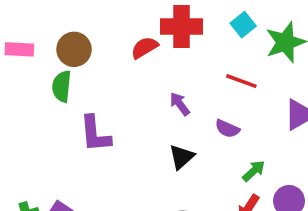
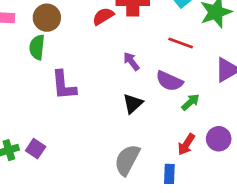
purple semicircle: (227, 129) -> (169, 81), size x1.4
green arrow: (254, 171) -> (190, 102), moved

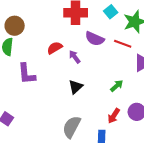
red semicircle: (103, 16) -> (55, 48), moved
red line: (181, 43) -> (123, 44), moved
purple semicircle: (169, 81) -> (95, 39), moved

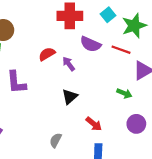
green arrow: (117, 86) -> (124, 93), moved, turned 64
red arrow: (114, 116) -> (94, 124), moved, turned -84
gray semicircle: (72, 127) -> (56, 140), moved, size x0.6

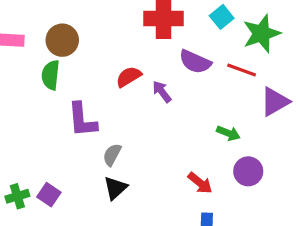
green arrow: (124, 93) -> (228, 133), moved
black triangle: (70, 97) -> (115, 188), moved
purple circle: (136, 124) -> (248, 171), moved
gray semicircle: (56, 140) -> (112, 155), moved

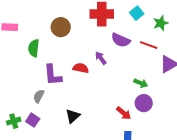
green star: (261, 34) -> (161, 23), size x0.7
brown circle: (62, 40) -> (61, 27), moved
red semicircle: (129, 77) -> (81, 68), moved, turned 42
gray semicircle: (112, 155) -> (39, 96), moved
purple circle: (248, 171) -> (144, 103), moved

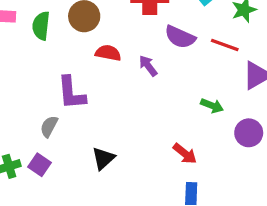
green semicircle: (34, 48) -> (41, 26), moved
red semicircle: (81, 68) -> (108, 53), moved
purple circle: (144, 103) -> (249, 133), moved

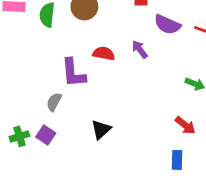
red semicircle: (108, 53) -> (104, 54), moved
red arrow: (185, 154) -> (185, 125), moved

